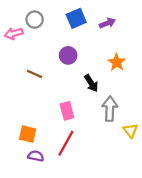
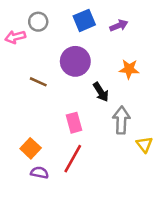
purple circle: (68, 55) -> (75, 61), size x1.5
orange star: (117, 62) -> (129, 69), turned -30
orange square: (28, 134) -> (31, 148), turned 30

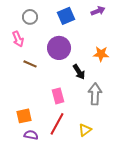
purple arrow: (119, 26) -> (98, 11), moved
pink arrow: (15, 37) -> (18, 39), moved, turned -98
yellow triangle: (144, 144) -> (85, 130), moved, turned 32
orange square: (31, 148) -> (24, 116), turned 35

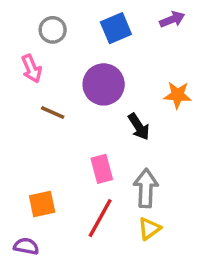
gray arrow: (95, 94) -> (146, 188), moved
purple semicircle: (31, 135) -> (26, 246), moved

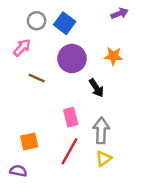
blue square: (116, 28) -> (65, 23), moved, turned -30
pink arrow: (32, 69) -> (22, 48), turned -114
orange star: (177, 95) -> (113, 56), moved

